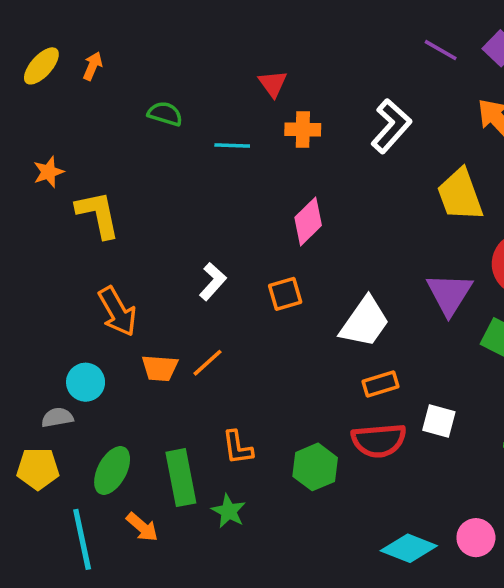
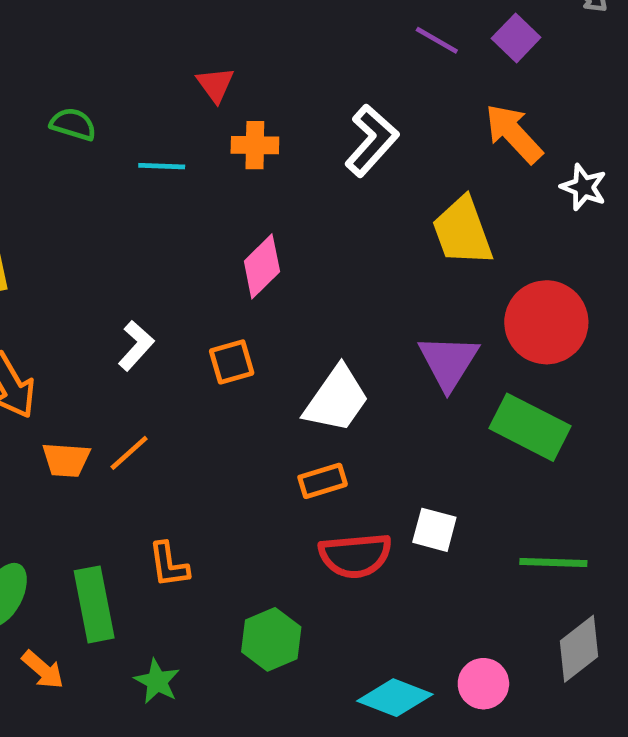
orange rectangle: (381, 384) -> (323, 481), moved
green hexagon: (315, 467) -> (271, 639), moved
green star: (229, 511) -> (157, 681), moved

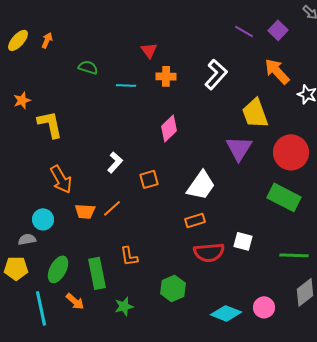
orange square: (232, 362) -> (149, 179), moved
purple triangle: (448, 362) -> (239, 148), moved
green star: (157, 681) -> (124, 306), turned 30

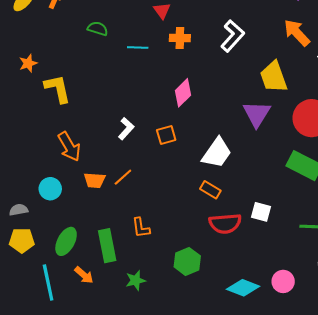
orange square: (149, 179) -> (166, 135), moved
orange rectangle: (195, 220) -> (210, 190), turned 48
gray semicircle: (27, 239) -> (19, 210), moved

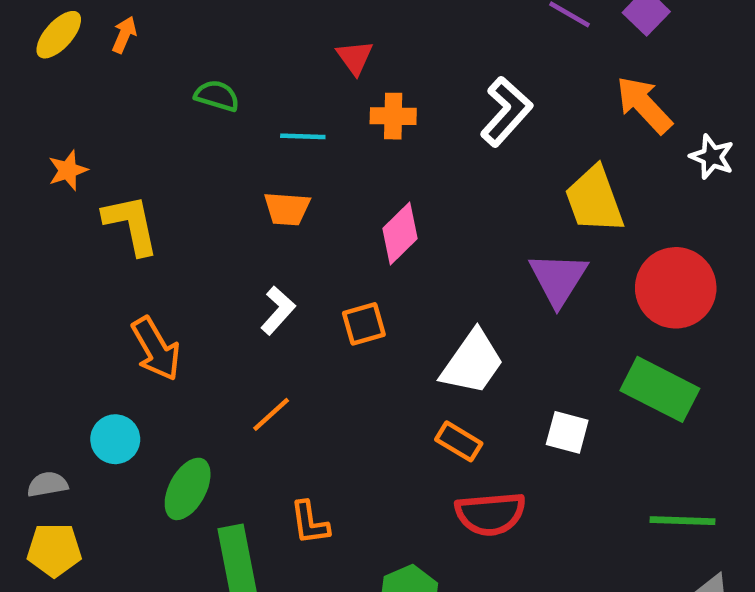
orange trapezoid: (94, 180) -> (287, 209), moved
white square: (261, 212) -> (567, 432), moved
green ellipse: (66, 241) -> (188, 489), moved

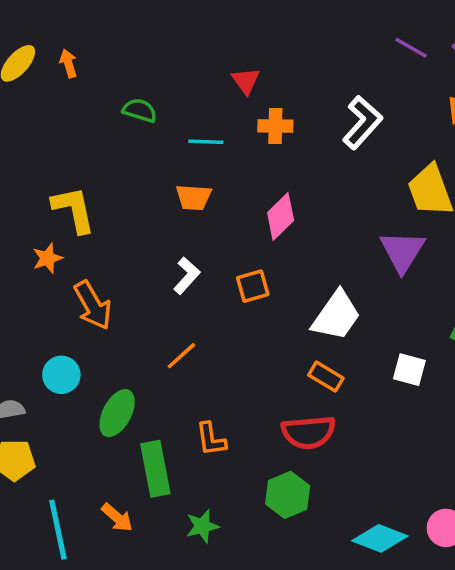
orange arrow: (124, 35) -> (68, 63), turned -40
orange star: (68, 170) -> (47, 258), moved
red semicircle: (490, 514) -> (308, 432), moved

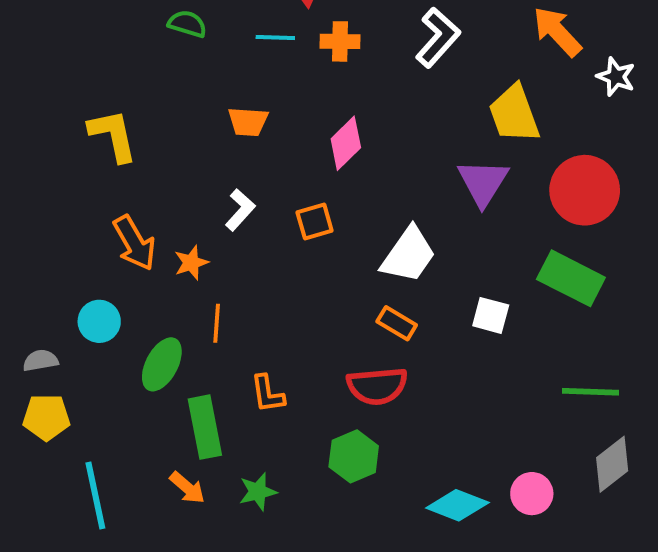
cyan line: (206, 142) -> (275, 38), moved
orange star: (47, 258) -> (191, 263), moved
orange line: (181, 356) -> (217, 323), moved, turned -44
orange arrow: (117, 517) -> (187, 488), moved

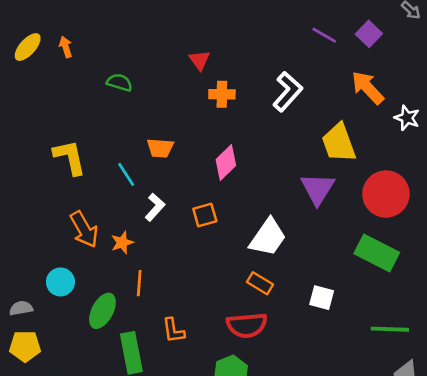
cyan line: (275, 38) -> (126, 174), moved, turned 55
white square: (491, 315) -> (322, 298), moved

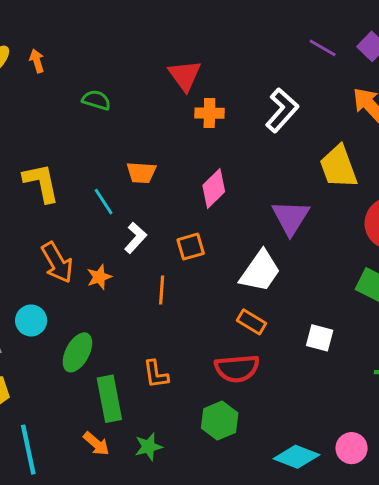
red triangle: (200, 60) -> (185, 75), size x1.4
purple triangle: (318, 189) -> (291, 218), moved
orange line: (139, 283) -> (162, 290), moved

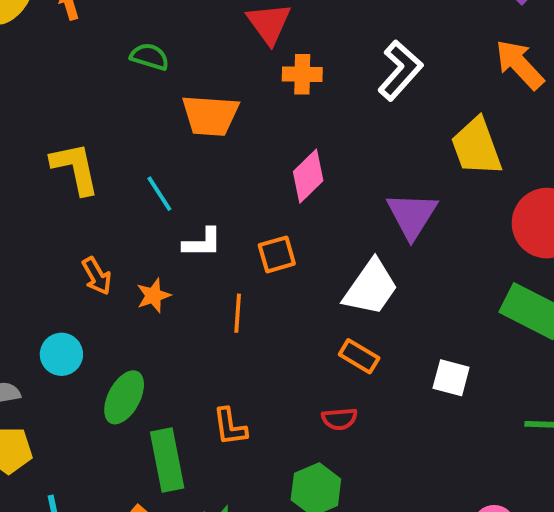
orange trapezoid: (141, 173) -> (210, 115), moved, size x1.4
white L-shape: (135, 238) -> (202, 243), turned 48
orange arrow: (57, 262) -> (97, 276), size x0.7
red semicircle: (237, 368) -> (339, 419), size x0.6

